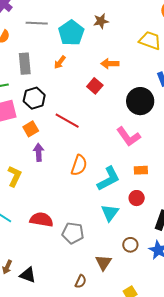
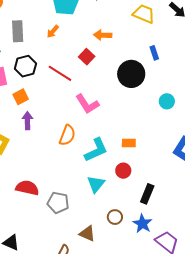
red line: (67, 121) -> (60, 73), moved
pink L-shape: (128, 137) -> (87, 104), moved
brown triangle: (104, 263) -> (87, 234), turned -42

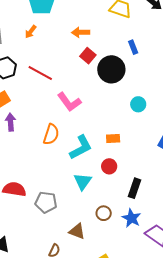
red square: (87, 57) -> (88, 56), moved
cyan circle: (167, 101) -> (138, 104), moved

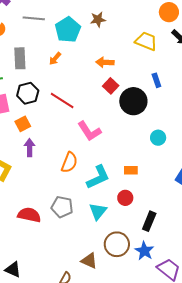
gray pentagon: (46, 202) -> (62, 207), moved
brown circle: (104, 213) -> (117, 244), size x1.6

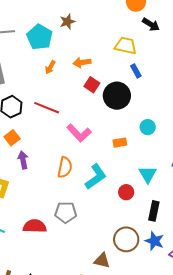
yellow trapezoid: (146, 41) -> (126, 46), moved
orange arrow: (55, 59) -> (50, 67), moved
orange rectangle: (131, 170) -> (120, 143), moved
cyan triangle: (98, 211) -> (148, 174), moved

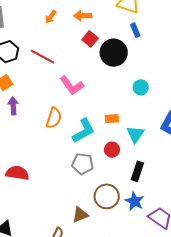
orange rectangle: (120, 143) -> (112, 119), moved
gray pentagon: (66, 212) -> (83, 164), moved
brown triangle: (102, 261) -> (80, 215), turned -42

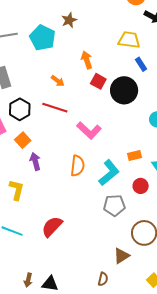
orange arrow: (83, 16) -> (87, 60), turned 84
orange arrow: (51, 17) -> (58, 81), moved, turned -80
red semicircle: (17, 173) -> (52, 227), turned -45

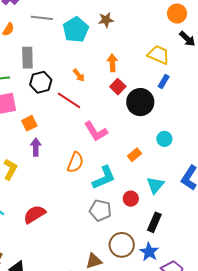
blue rectangle: (141, 64) -> (164, 81), turned 48
black hexagon: (20, 109) -> (41, 82), moved
orange rectangle: (135, 155) -> (135, 155), moved, turned -40

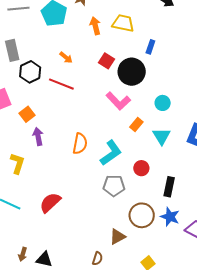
yellow trapezoid: (158, 55) -> (123, 23), moved
orange arrow: (112, 63) -> (95, 26), moved
pink L-shape: (96, 131) -> (118, 101), moved
cyan triangle: (155, 185) -> (162, 136), moved

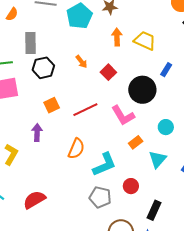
red square: (107, 61) -> (108, 72), moved
red line: (61, 84) -> (85, 110), moved, turned -60
orange square: (27, 114) -> (52, 105), moved

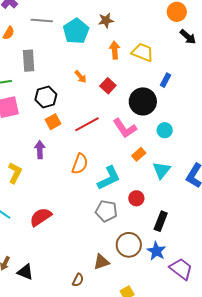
black hexagon: (43, 68) -> (46, 97), moved
cyan circle: (166, 127) -> (165, 130), moved

